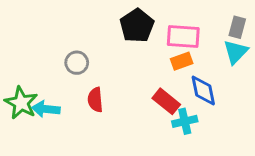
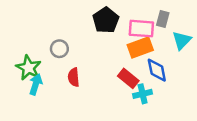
gray rectangle: (237, 27) -> (163, 19), moved
orange rectangle: (182, 61) -> (140, 48), size x1.5
green star: (21, 103) -> (29, 68), moved
cyan arrow: (46, 109) -> (36, 84), turned 102

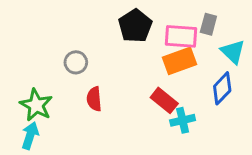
cyan triangle: (182, 40) -> (233, 52), turned -30
green star: (29, 68) -> (36, 105), moved
blue diamond: (157, 70) -> (222, 88), moved, turned 55
cyan arrow: (36, 84) -> (30, 136), moved

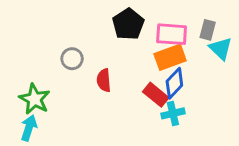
gray rectangle: (208, 24) -> (208, 30), moved
blue diamond: (222, 88) -> (174, 83), moved
red semicircle: (94, 99) -> (104, 80), moved

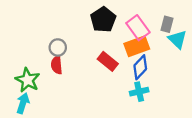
pink rectangle: (172, 34) -> (138, 28), turned 50
red semicircle: (104, 80) -> (57, 65), moved
red rectangle: (156, 95) -> (108, 61), moved

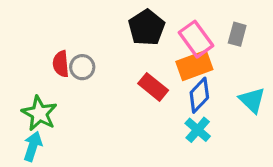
cyan triangle: (177, 39) -> (252, 100), moved
red semicircle: (57, 65) -> (61, 64), moved
cyan cross: (139, 92) -> (198, 130), turned -36

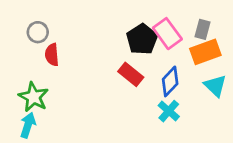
black pentagon: (147, 28) -> (142, 39), moved
orange rectangle: (194, 65) -> (205, 52), moved
gray circle: (82, 67) -> (38, 32), moved

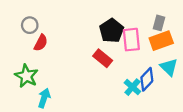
pink rectangle: (167, 34) -> (131, 40), moved, turned 30
red semicircle: (52, 55) -> (41, 43), turned -147
blue diamond: (170, 81) -> (147, 79), moved
cyan arrow: (28, 125) -> (44, 98), moved

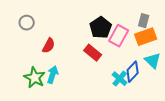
pink rectangle: (131, 40) -> (119, 36), turned 35
red semicircle: (41, 43) -> (49, 46), moved
green star: (26, 76) -> (35, 78), moved
cyan arrow: (44, 98) -> (53, 75), moved

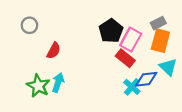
gray rectangle: (144, 21) -> (158, 23), turned 48
orange rectangle: (146, 37) -> (160, 41), turned -55
red rectangle: (93, 53) -> (125, 58), moved
blue diamond: (133, 72) -> (146, 79), turned 40

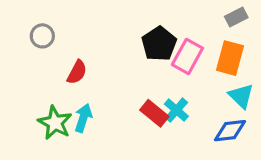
gray rectangle: (158, 23) -> (236, 17), moved
red rectangle: (125, 58) -> (154, 113), moved
blue diamond: (146, 79) -> (230, 131), moved
cyan cross: (132, 87) -> (176, 110), moved

